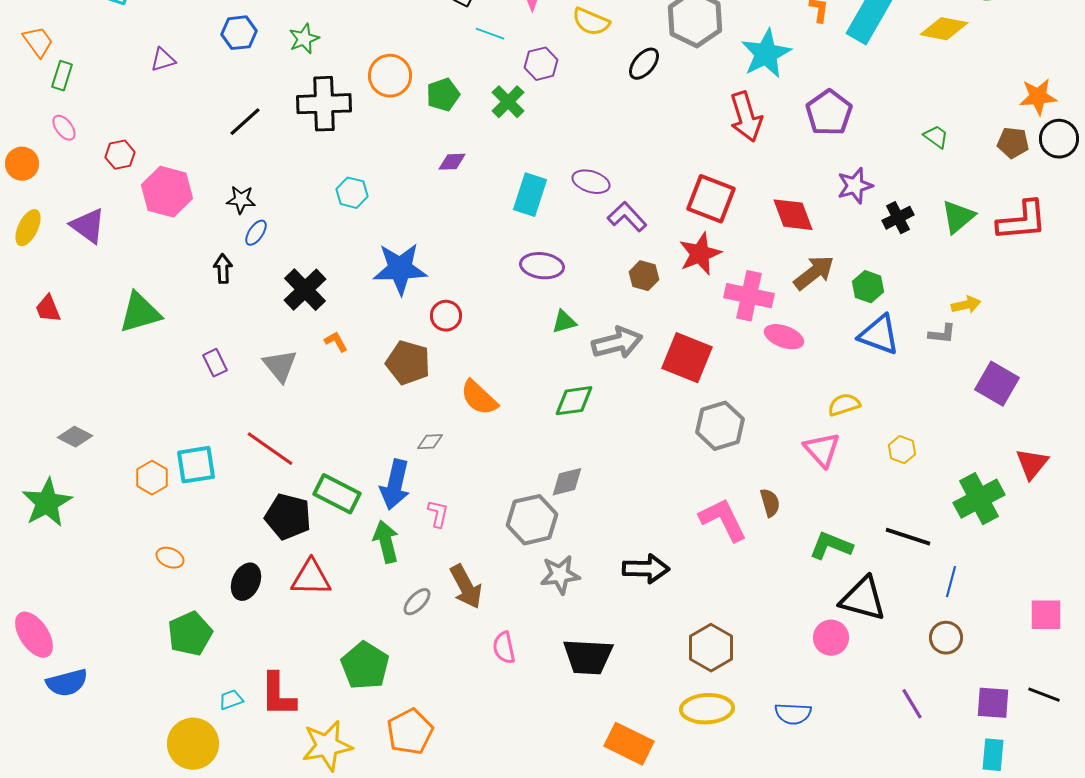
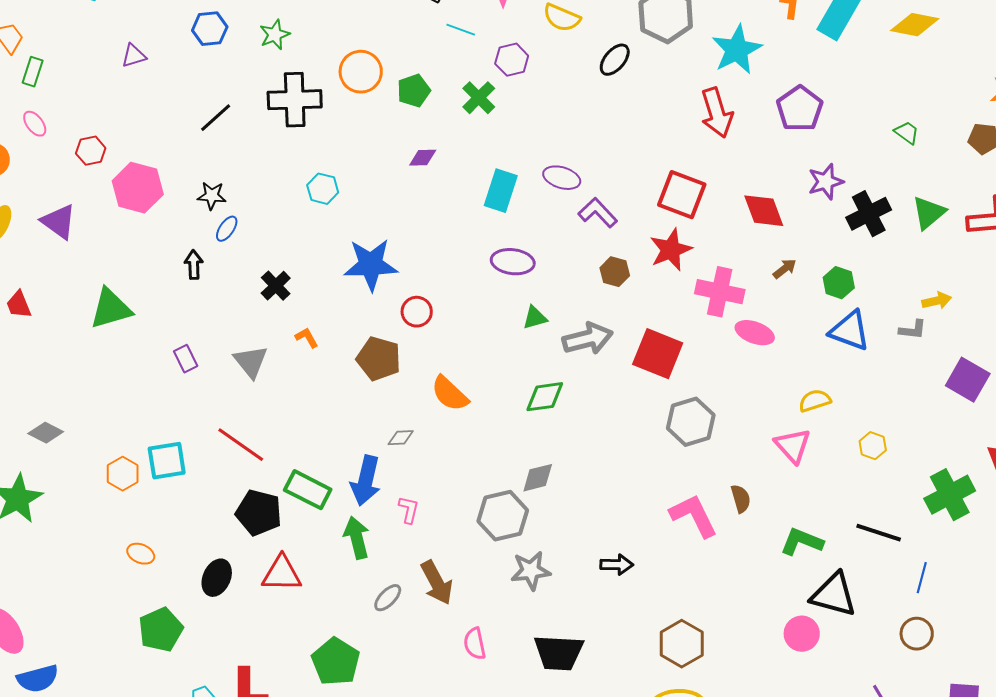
black cross: (898, 218) -> (869, 214), size x1.4
brown arrow: (814, 273) -> (785, 269), size x0.6
black cross: (305, 290) -> (276, 286), size x0.7
black arrow: (646, 569) -> (617, 565), size x0.7

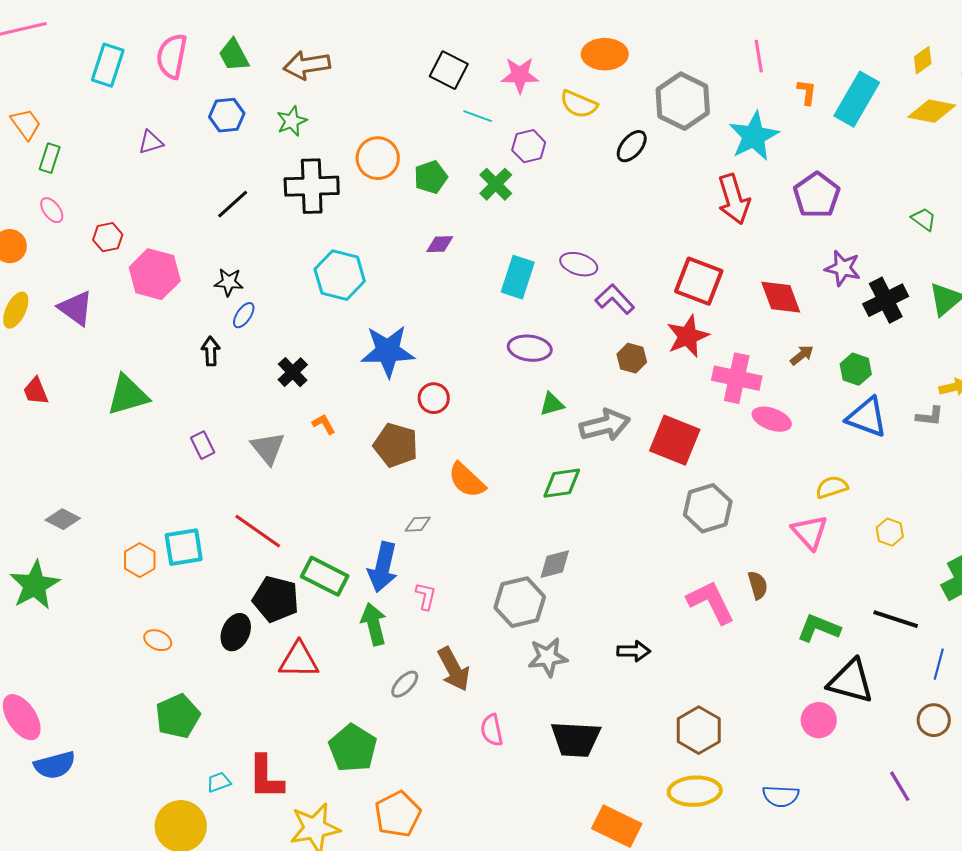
purple star: (826, 182) -> (843, 268), turned 30
cyan hexagon: (323, 189) -> (340, 275), size x1.6
black ellipse: (217, 578) -> (236, 632), moved

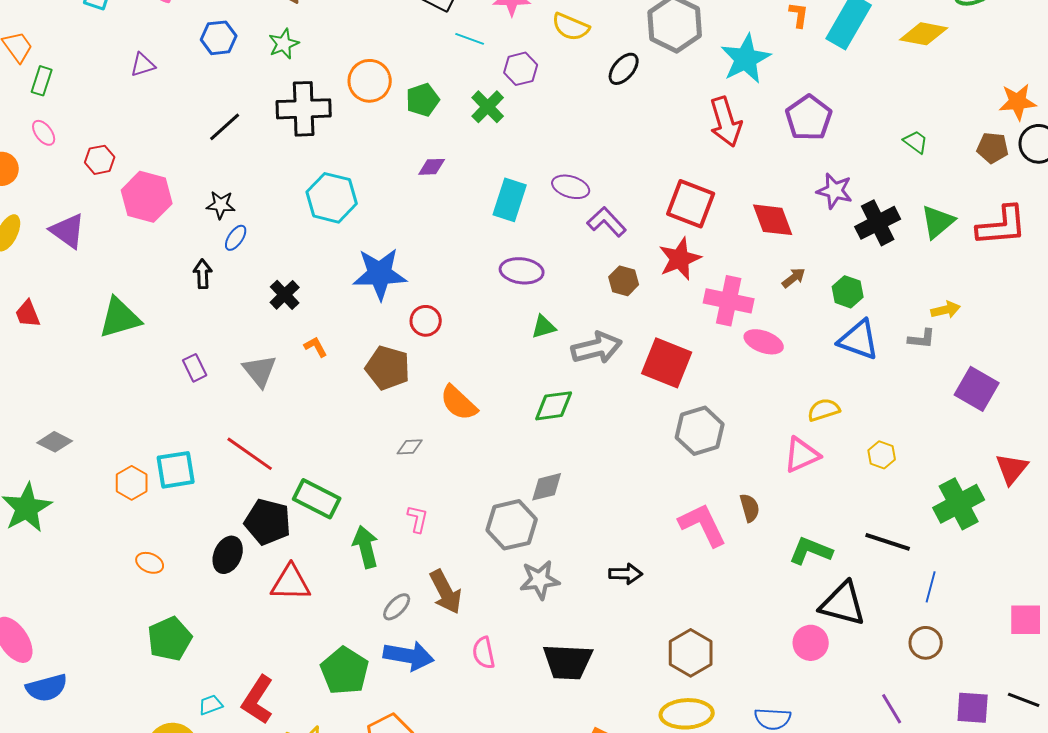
pink triangle: (810, 532) -> (802, 455), turned 48
blue arrow: (383, 567) -> (409, 656), moved, turned -93
red L-shape: (266, 777) -> (258, 700), turned 33

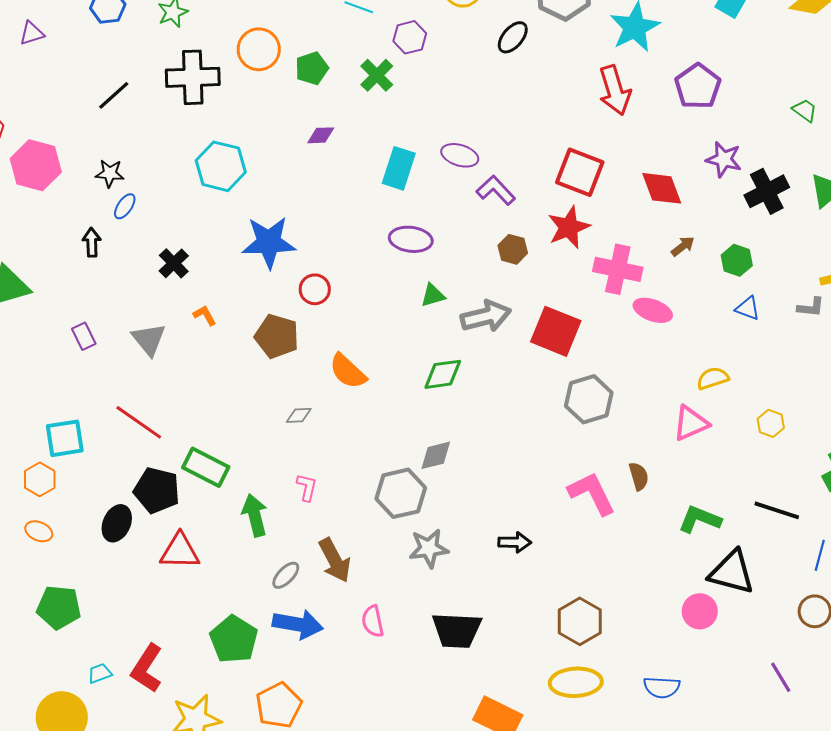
blue triangle: (859, 340) -> (748, 308), size x0.6
orange hexagon: (132, 483) -> (40, 479), moved
green pentagon: (170, 639) -> (59, 607), turned 30

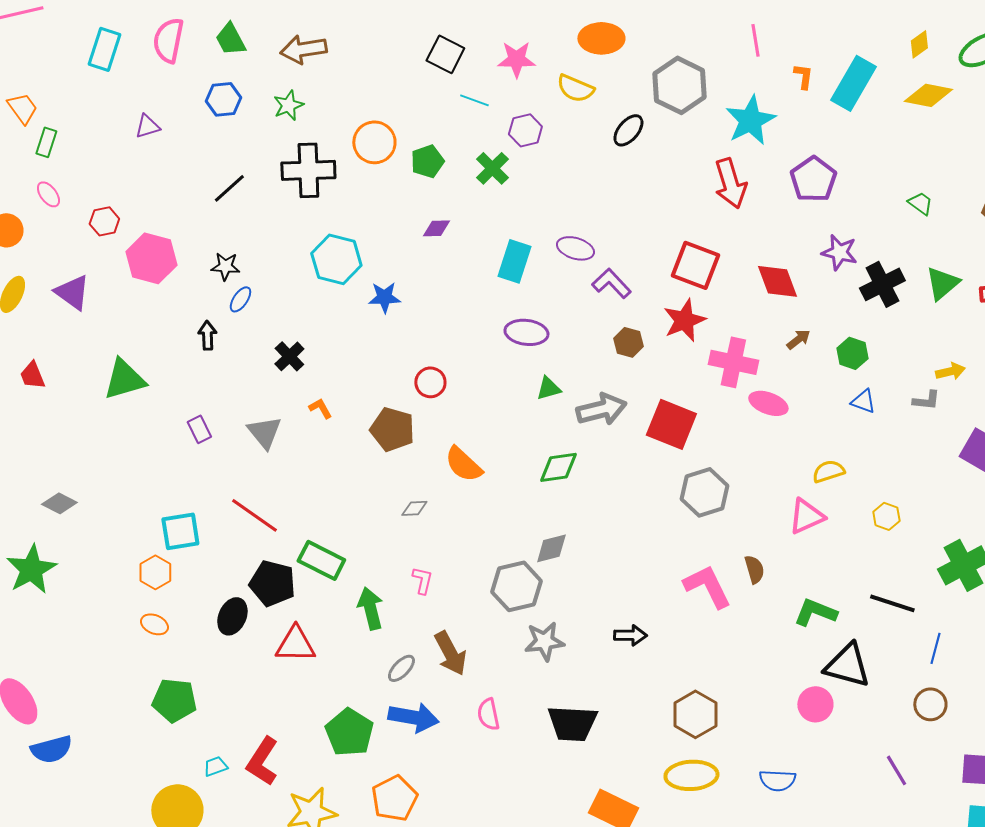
blue star: (269, 242) -> (384, 297), moved, size x0.6

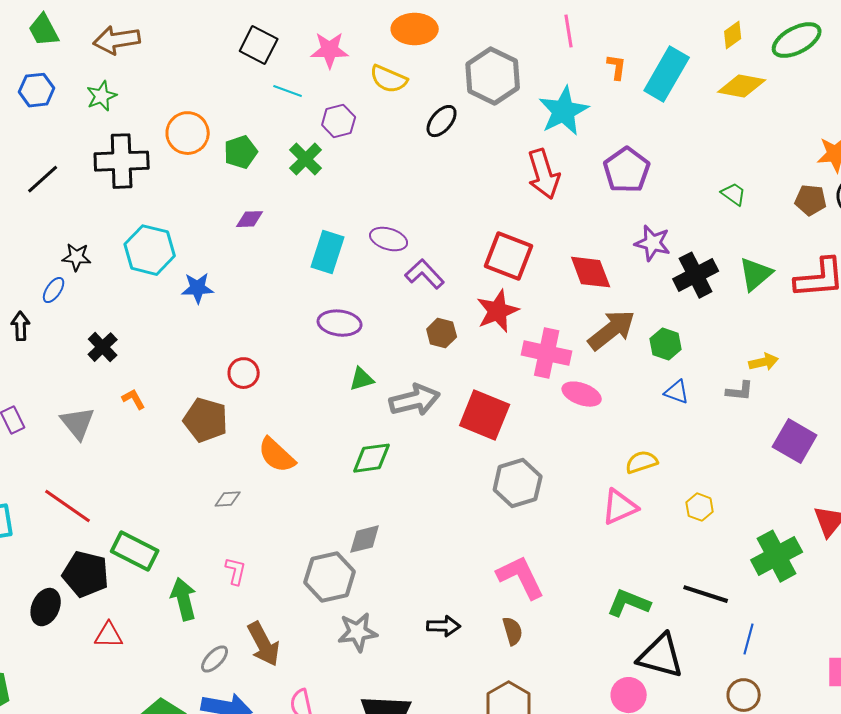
black star: (225, 266) -> (77, 257), moved
brown arrow: (798, 339) -> (612, 330), size x2.0
brown semicircle: (754, 569) -> (513, 631), moved
red triangle: (295, 644) -> (109, 635), size x0.7

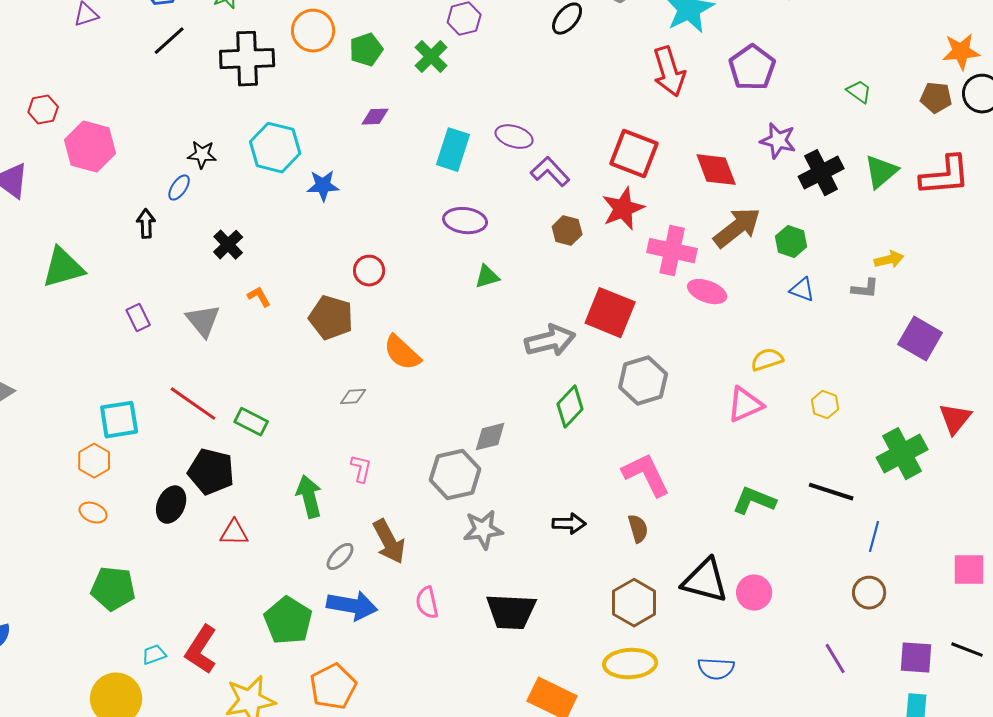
black line: (43, 179) -> (169, 41), moved
gray arrow: (415, 400) -> (550, 341), moved
green diamond: (372, 458) -> (570, 407), moved, turned -39
green rectangle: (135, 551) -> (251, 422), moved, size x0.7
black triangle: (661, 656) -> (705, 581), moved

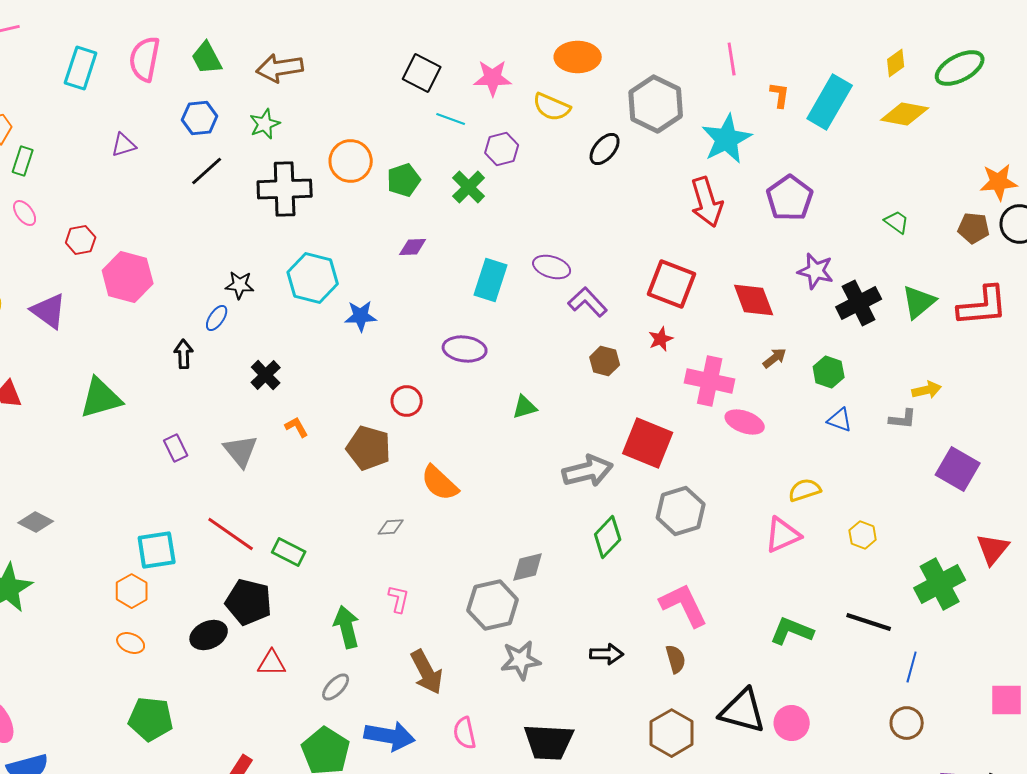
red star: (623, 209) -> (661, 339), size x0.6
purple ellipse: (465, 221) -> (465, 349), moved
brown arrow: (737, 228) -> (775, 358), size x0.5
black ellipse: (171, 505) -> (209, 635), turned 42
gray ellipse: (340, 557) -> (336, 687), moved

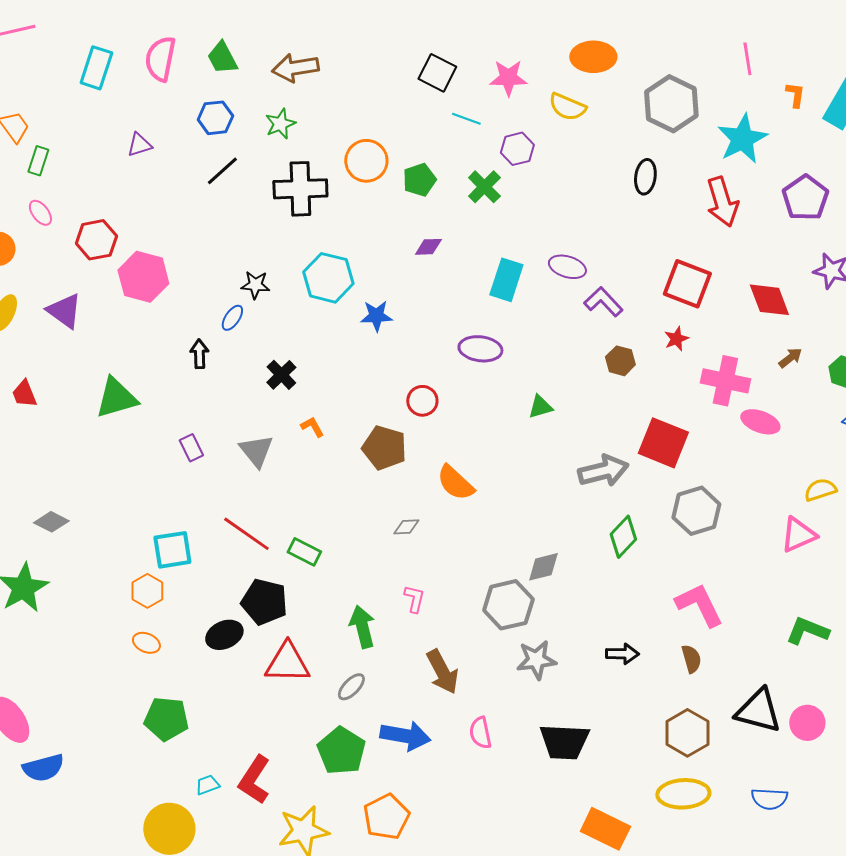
black ellipse: (605, 149) -> (645, 177), moved, turned -32
red hexagon: (81, 240) -> (96, 240), size x1.4
red triangle: (272, 663) -> (287, 663), size x1.6

